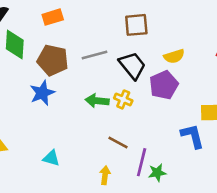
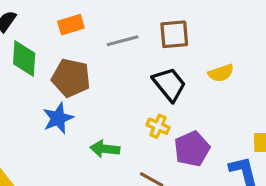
gray line: (94, 55) -> (123, 41), moved
purple pentagon: (164, 85) -> (192, 149), moved
green arrow: (97, 101) -> (105, 149), moved

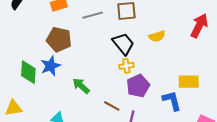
green diamond: (24, 59) -> (28, 72), moved
yellow cross: (158, 126) -> (126, 66), moved, turned -32
green arrow: (105, 149) -> (81, 86), turned 36

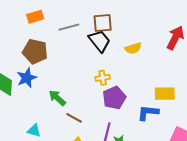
black trapezoid: (123, 44) -> (99, 41), moved
blue L-shape: (172, 101) -> (148, 113), turned -70
brown line: (112, 106) -> (74, 118), moved

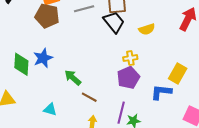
brown pentagon: (35, 51) -> (47, 16), moved
yellow cross: (103, 78) -> (130, 58), moved
yellow rectangle: (165, 94) -> (178, 74), turned -60

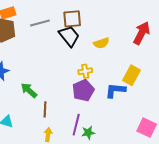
yellow rectangle: (178, 74) -> (132, 75), moved
blue L-shape: (161, 92) -> (115, 90), moved
brown line: (89, 97) -> (45, 109), turned 63

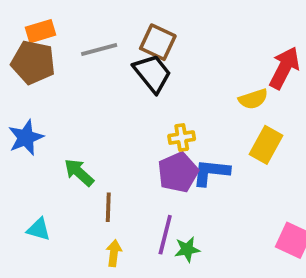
brown square: (72, 19) -> (158, 42), turned 30
yellow semicircle: (101, 43) -> (253, 99), moved
blue L-shape: (115, 90) -> (211, 172), moved

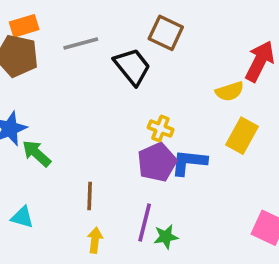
brown square: (158, 42) -> (166, 33), moved
yellow cross: (182, 138) -> (161, 129), turned 30
green arrow: (79, 172) -> (36, 153), moved

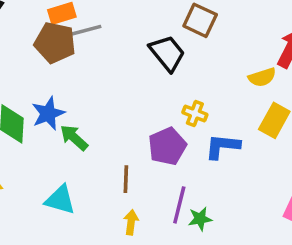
gray line: (81, 44) -> (84, 31), moved
purple pentagon: (157, 162) -> (167, 146), moved
cyan triangle: (22, 217) -> (60, 200), size x1.4

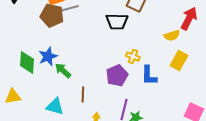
black trapezoid: (167, 53) -> (117, 21), turned 130
blue L-shape: (222, 146) -> (149, 75), turned -95
brown line: (126, 179) -> (83, 94), moved

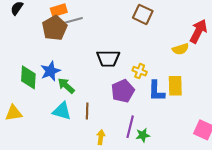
brown pentagon: (52, 15) -> (55, 28), turned 30
black trapezoid: (117, 21) -> (108, 58), moved
yellow rectangle: (179, 60) -> (175, 86), moved, turned -30
cyan triangle: (55, 106) -> (62, 111), moved

